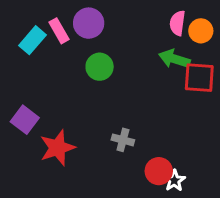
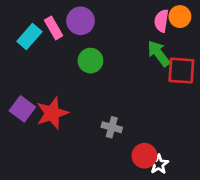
orange circle: (201, 31) -> (180, 17), moved
green arrow: (174, 59) -> (159, 53), turned 36
red star: (57, 148) -> (52, 113), moved

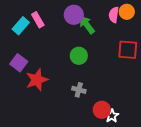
purple circle: (81, 21) -> (74, 15), moved
green arrow: (159, 53) -> (87, 25), moved
green circle: (90, 61) -> (79, 56), moved
purple square: (22, 109) -> (19, 63), moved

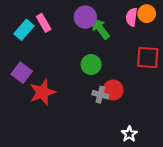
gray cross: (79, 90) -> (100, 95), moved
red circle: (102, 110) -> (113, 90), moved

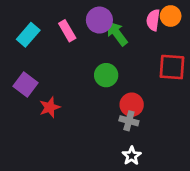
pink rectangle: (44, 23) -> (67, 31), moved
red star: (42, 92) -> (50, 107), size x0.7
gray cross: (100, 95) -> (129, 121), moved
white star: (129, 134) -> (132, 156), moved

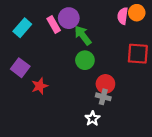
purple circle: (99, 20) -> (69, 18), moved
green arrow: (117, 33) -> (83, 35), moved
white star: (132, 156) -> (92, 118), moved

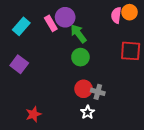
red circle: (105, 84) -> (84, 89), moved
red star: (40, 86) -> (33, 114), moved

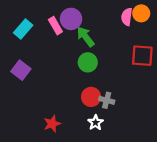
red star: (33, 114) -> (52, 124), moved

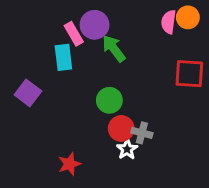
cyan rectangle: (23, 29) -> (63, 57), moved, turned -48
green circle: (88, 62) -> (109, 100), moved
white star: (96, 123) -> (127, 149), moved

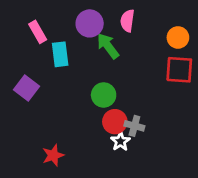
orange circle: (188, 17) -> (178, 37), moved
pink semicircle: (169, 22) -> (127, 21), moved
pink rectangle: (74, 34) -> (38, 32), moved
red star: (69, 164) -> (53, 155), moved

